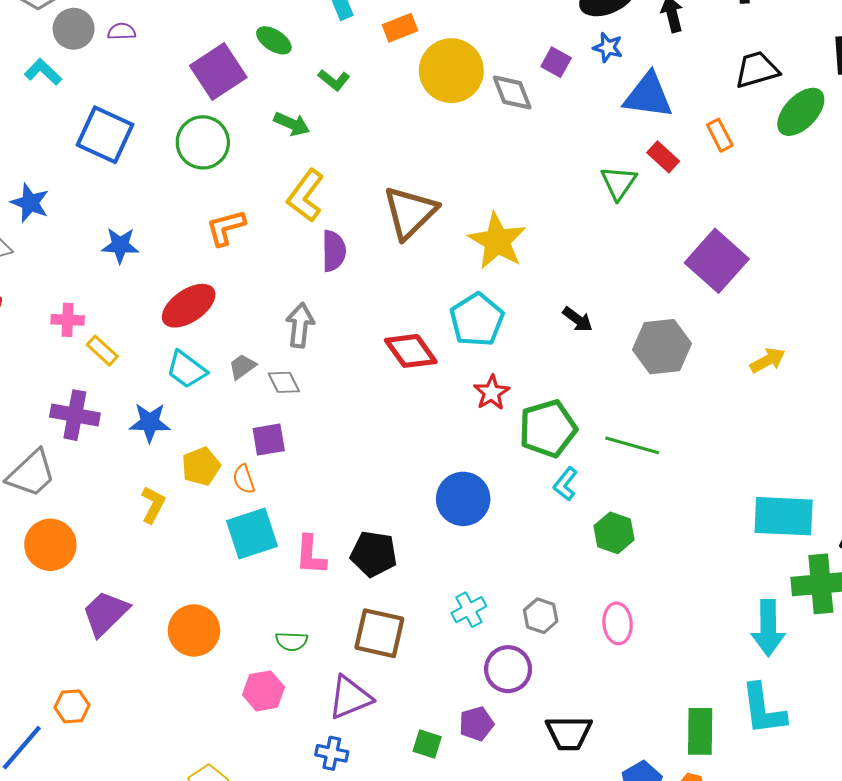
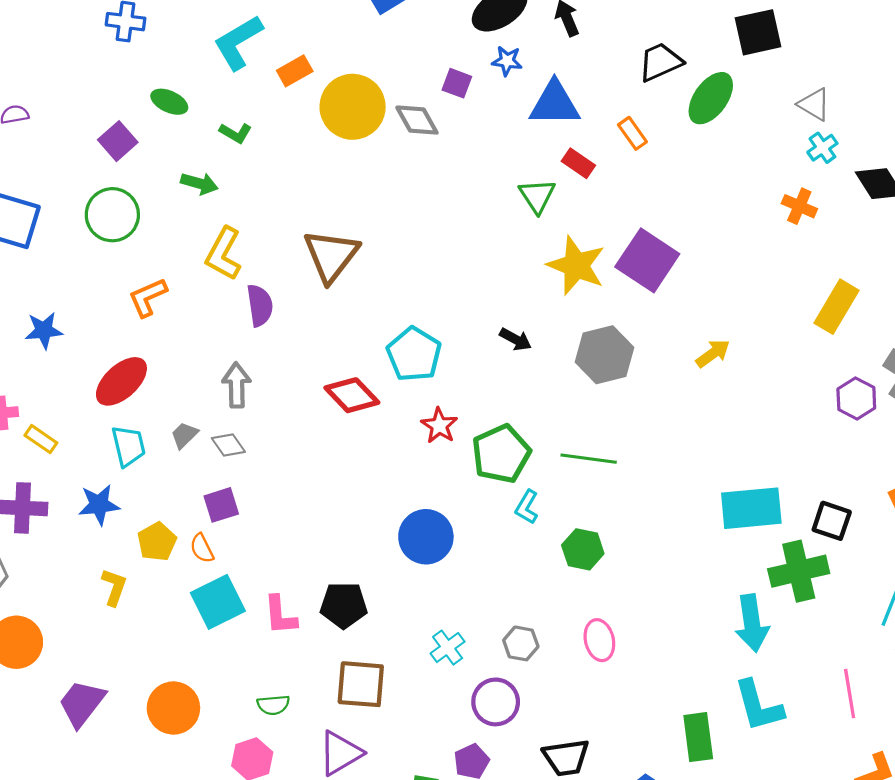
purple square: (218, 72) -> (118, 141), size x0.7
yellow star: (497, 241) -> (576, 266), moved
cyan trapezoid: (186, 369) -> (128, 446), turned -132

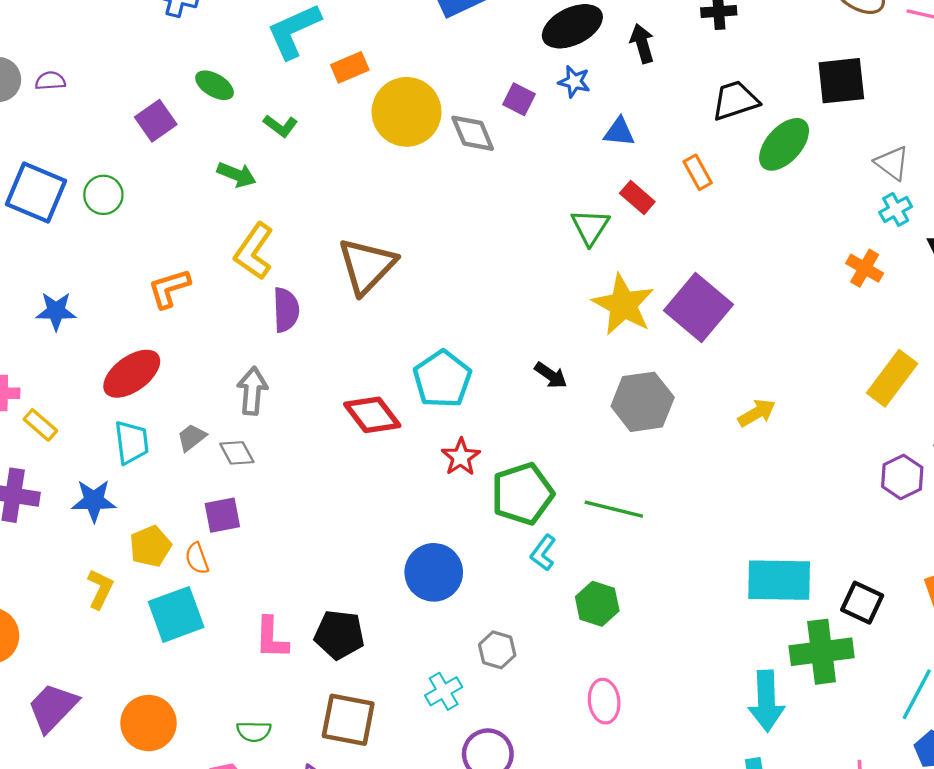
blue triangle: (555, 104) -> (619, 132), size x0.6
green circle: (112, 215) -> (103, 195), moved, size x0.7
cyan square: (218, 602) -> (176, 614), moved
gray hexagon: (521, 643) -> (497, 650), moved

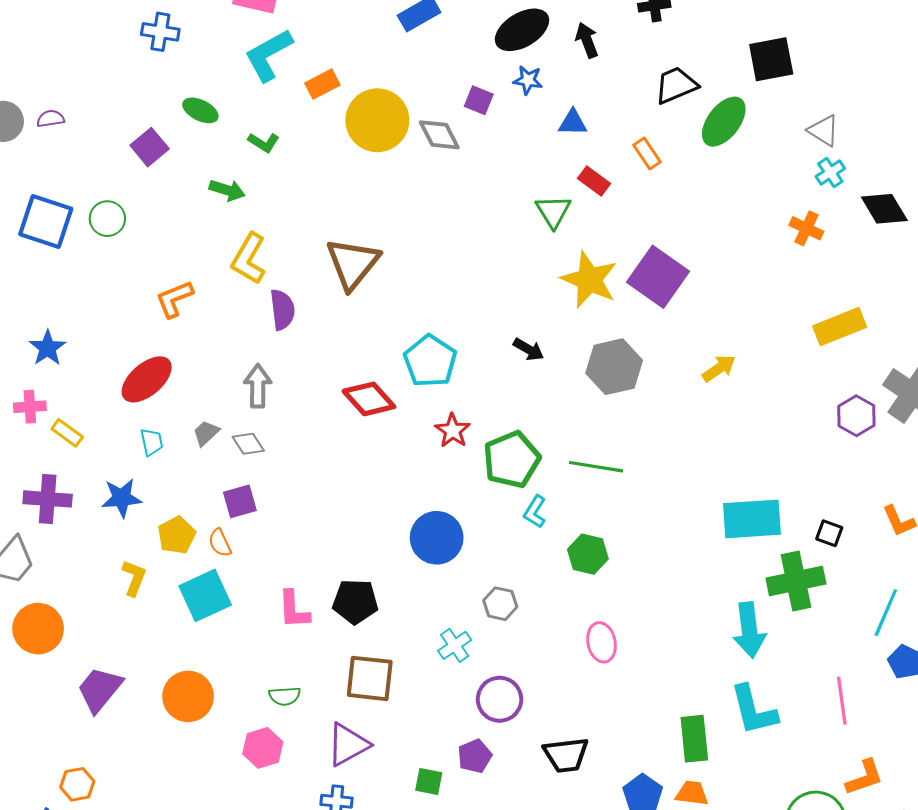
blue star: (56, 311) -> (48, 348), moved, turned -30
yellow rectangle: (892, 378) -> (840, 327), turned 36
cyan trapezoid: (132, 442) -> (152, 442), size x0.7
black square: (862, 603) -> (829, 533), size x0.7

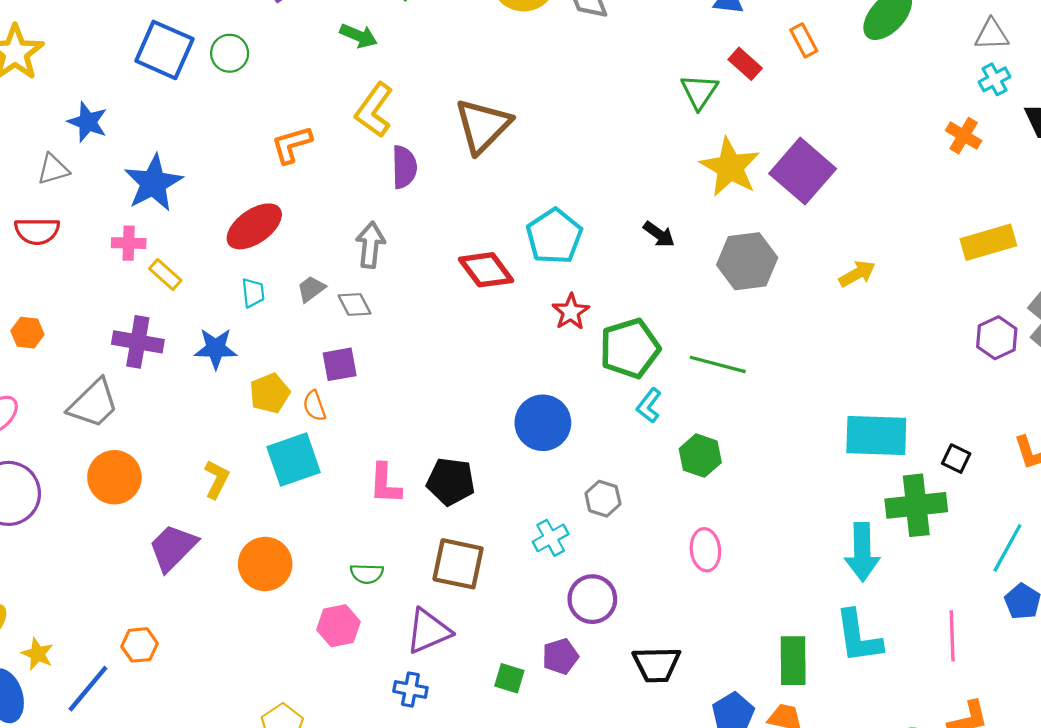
gray triangle: (824, 130) -> (992, 34), turned -40
blue star: (48, 348) -> (153, 183), size x1.5
yellow L-shape: (134, 578) -> (217, 479), moved

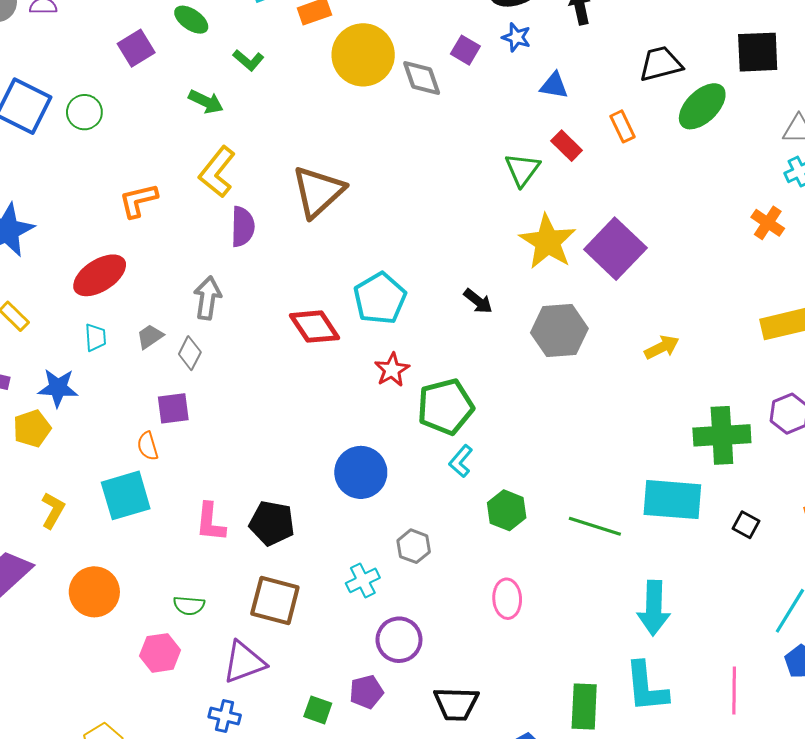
gray diamond: (354, 305) -> (190, 353), turned 52
green line: (718, 364) -> (595, 526), moved
yellow pentagon: (270, 393) -> (32, 429), moved
green cross: (916, 505) -> (722, 435), moved

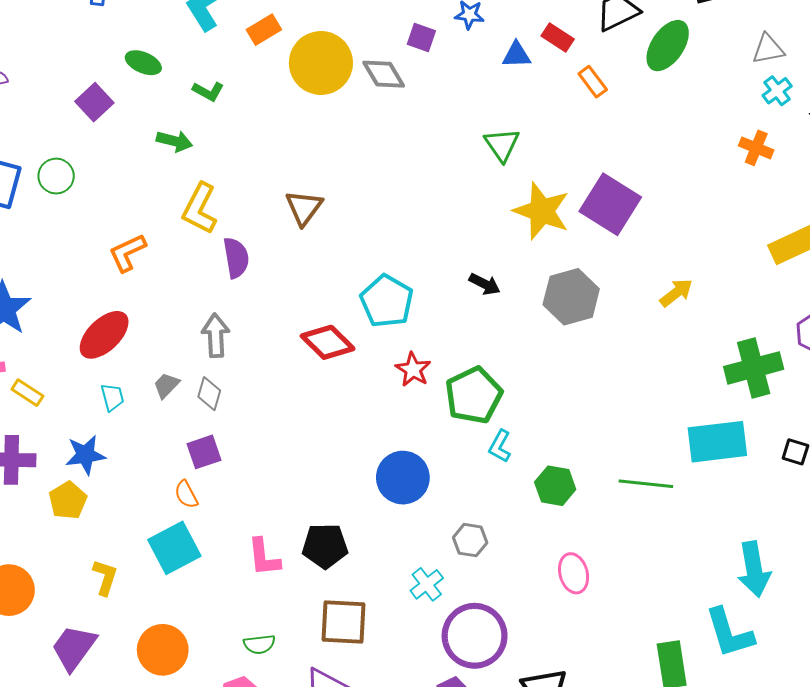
red rectangle: (567, 146) -> (558, 38), moved
brown triangle: (318, 192) -> (304, 208), size x0.7
cyan arrow: (654, 608) -> (754, 569), moved
purple circle: (399, 640) -> (475, 636), size x1.4

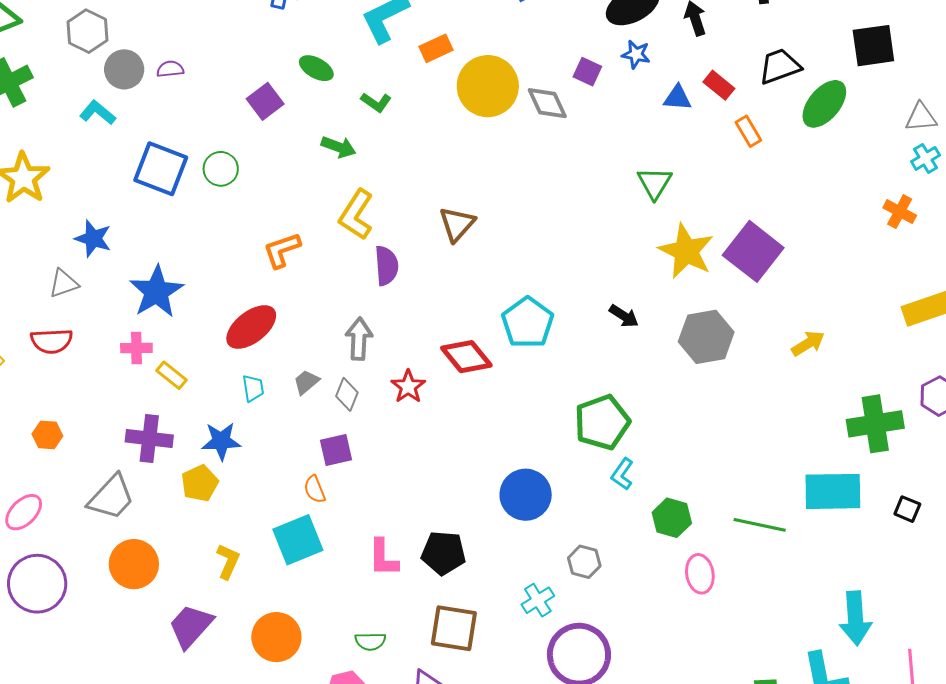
red star: (413, 370) -> (408, 387), moved
pink ellipse: (574, 573) -> (700, 574), moved

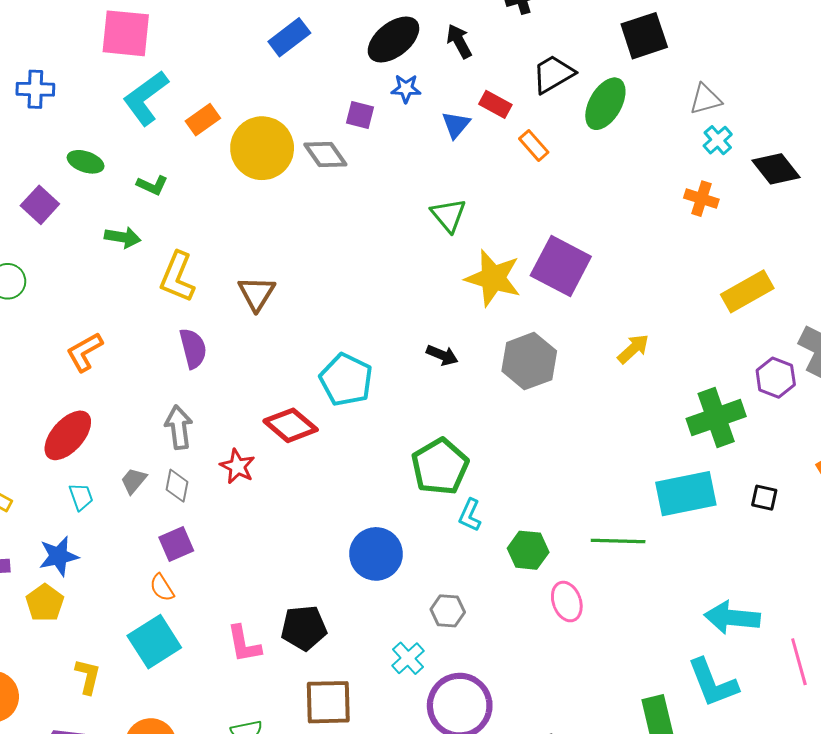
blue triangle: (677, 98) -> (456, 125), turned -44
yellow L-shape: (356, 215) -> (177, 277), moved
cyan arrow: (855, 618) -> (732, 618), turned 110

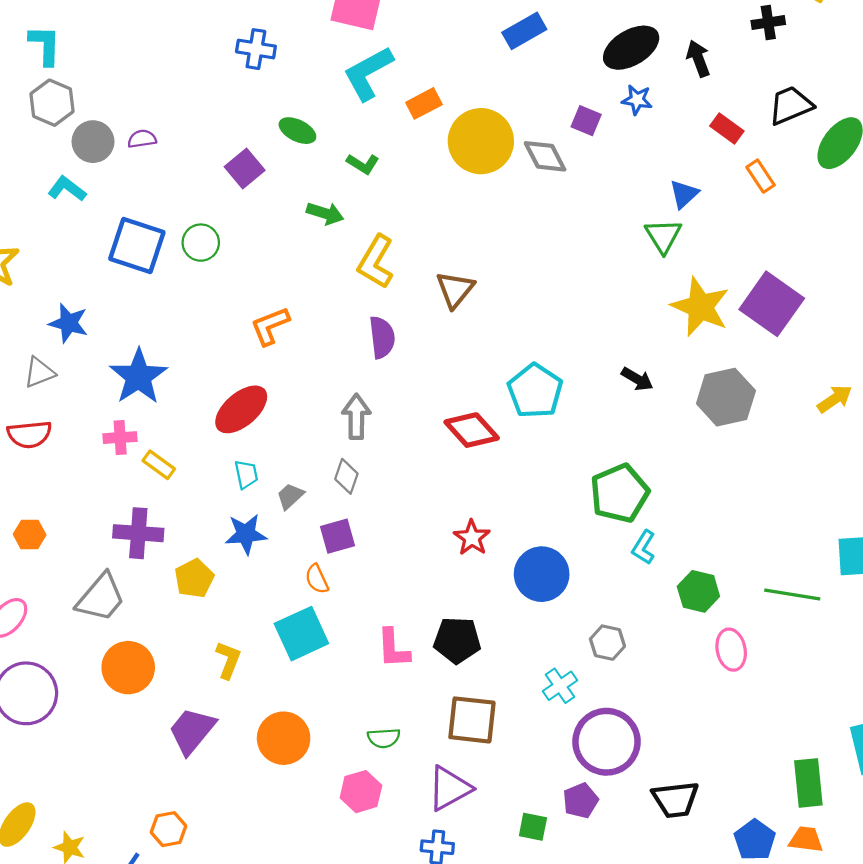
blue triangle: (456, 125) -> (684, 194), moved
red star: (237, 466) -> (472, 538), moved
gray trapezoid: (134, 481) -> (290, 496), moved
blue star: (59, 556) -> (246, 534), moved

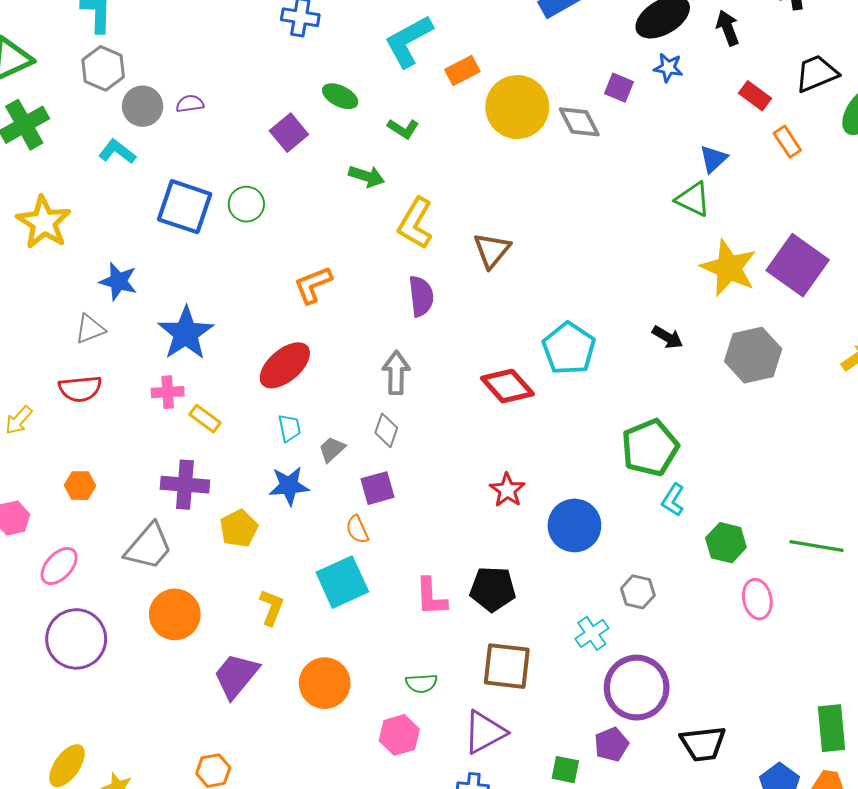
green triangle: (663, 236) -> (693, 199), turned -33

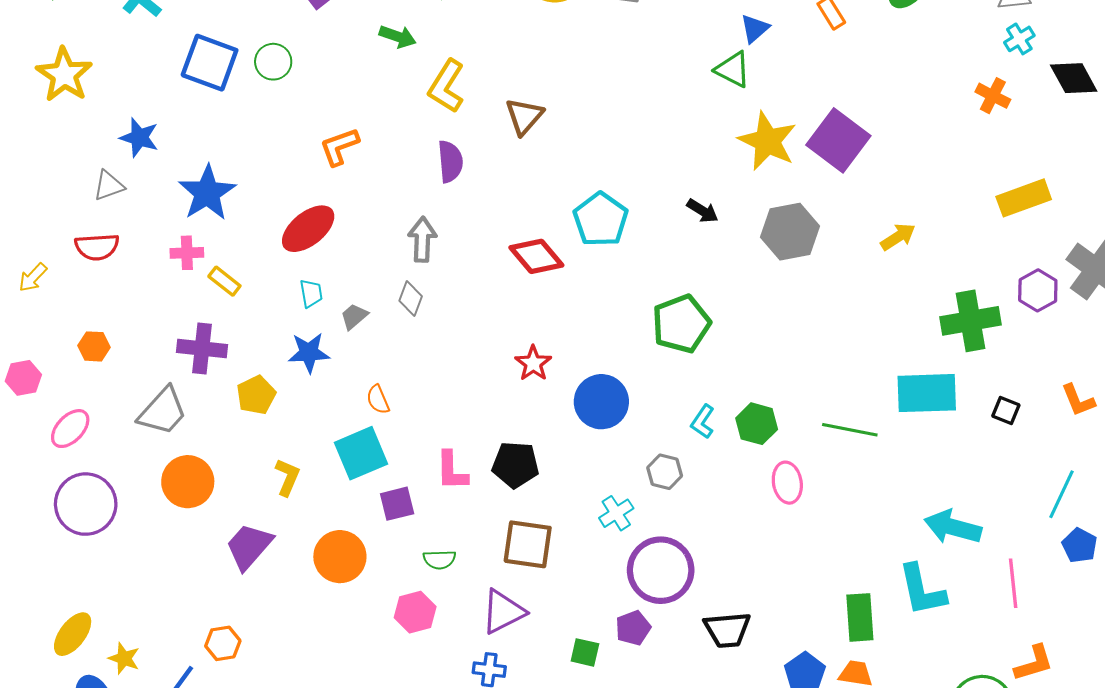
purple square: (378, 488) -> (397, 504), moved
cyan L-shape: (673, 500) -> (703, 422), moved

